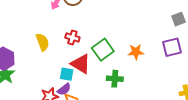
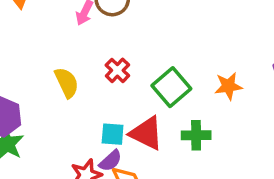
red cross: (72, 38) -> (117, 70), turned 32
red triangle: (81, 64) -> (146, 133), moved

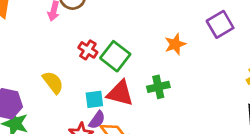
yellow semicircle: (67, 83) -> (53, 82), moved
green square: (171, 87) -> (115, 56), moved

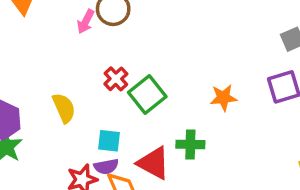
red triangle: (120, 93) -> (154, 163), moved
purple semicircle: (97, 120) -> (106, 167), turned 30

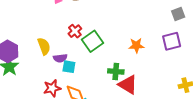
red triangle: (154, 163) -> (128, 85), moved
purple semicircle: (106, 167) -> (60, 58), moved

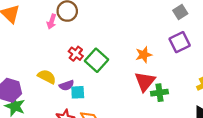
yellow semicircle: (44, 46) -> (47, 77), turned -30
green cross: (116, 71) -> (159, 93), moved
red triangle: (128, 85) -> (145, 82), moved, turned 50

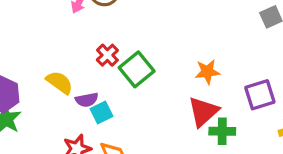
purple square: (180, 42) -> (260, 95), moved
cyan square: (78, 92) -> (102, 113), turned -32

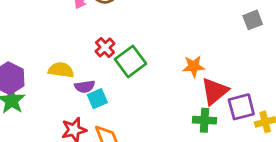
yellow semicircle: (59, 82) -> (61, 70), turned -30
purple square: (260, 95) -> (241, 107), moved
red triangle: (203, 112) -> (215, 91), moved

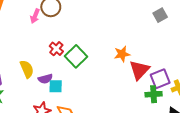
yellow semicircle: (61, 70) -> (27, 69), turned 66
cyan square: (97, 99) -> (56, 86), turned 32
green cross: (205, 120) -> (154, 94), moved

